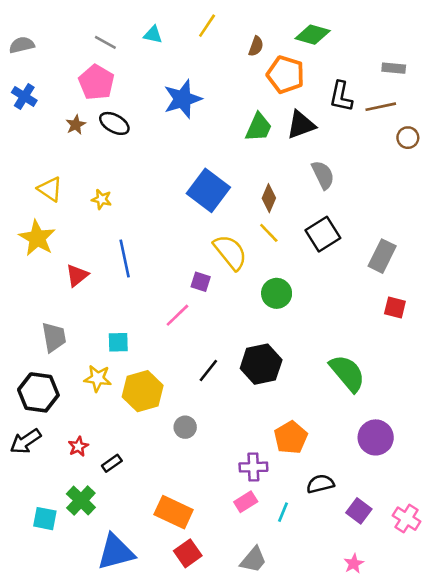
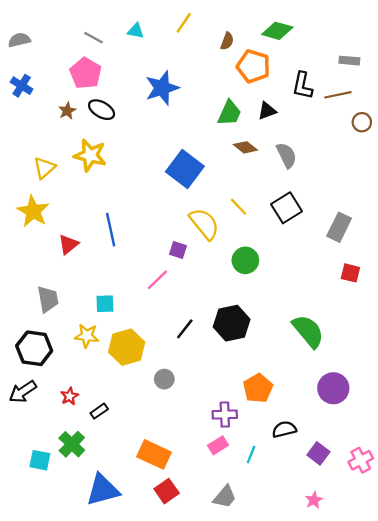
black triangle: (301, 125) -> (267, 111), size x0.7
yellow triangle: (50, 189) -> (44, 168), turned 45
brown diamond: (269, 198) -> (245, 147), moved, turned -75
yellow star: (102, 199) -> (90, 155), moved, size x1.8
pink cross: (407, 519) -> (361, 460), turned 30

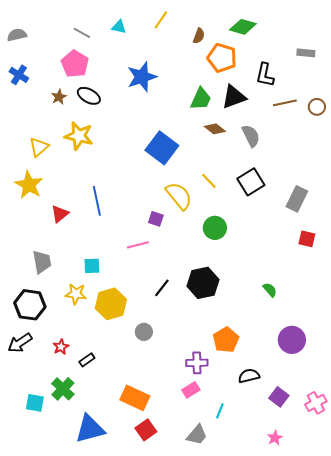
brown line: (338, 95) -> (285, 103), moved
black triangle: (267, 111) -> (234, 97), size x1.5
pink line: (157, 280) -> (138, 245), turned 30
green semicircle: (308, 331) -> (270, 290), size x0.5
cyan line: (251, 454) -> (220, 411), moved

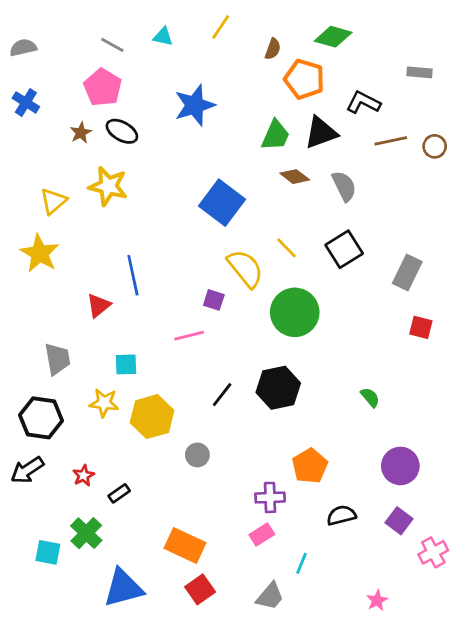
black L-shape: (265, 75) -> (363, 102), turned 105
red triangle: (60, 214) -> (99, 305), moved
green circle: (215, 228) -> (295, 312), size x1.5
purple square: (279, 397) -> (399, 521), moved

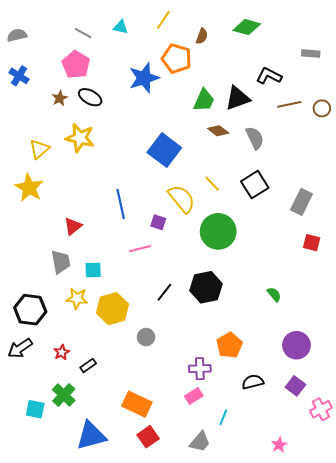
orange pentagon: (304, 79) -> (177, 59), moved
blue line: (133, 275) -> (121, 204), moved
gray trapezoid: (57, 359) -> (61, 262), moved

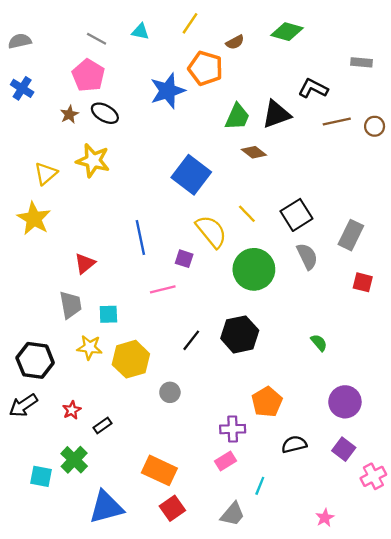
brown semicircle: (202, 36) -> (235, 42), turned 42
gray semicircle: (255, 138) -> (307, 256), moved

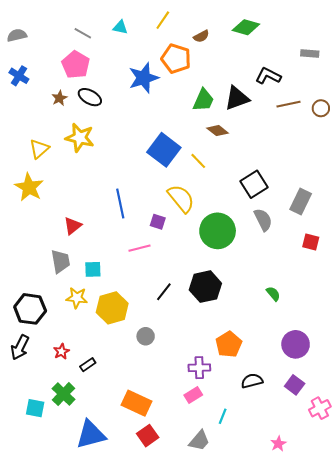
yellow line: (247, 214) -> (198, 161), moved
black arrow: (23, 405) -> (20, 347), turned -30

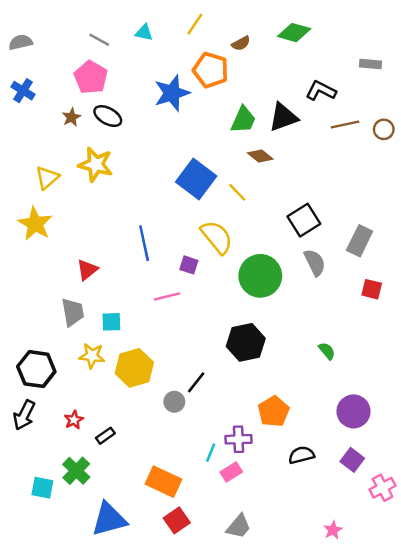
black line: (164, 292) -> (196, 382), moved
cyan line: (223, 416) -> (211, 453), moved

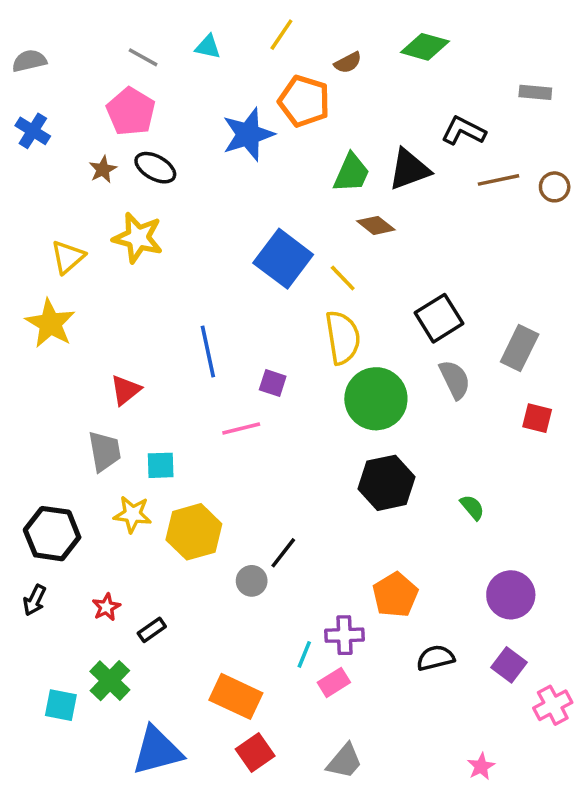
yellow semicircle: (217, 237) -> (343, 337), moved, turned 30
black hexagon: (246, 342) -> (386, 483), moved
black arrow: (24, 415) -> (35, 600), size x0.7

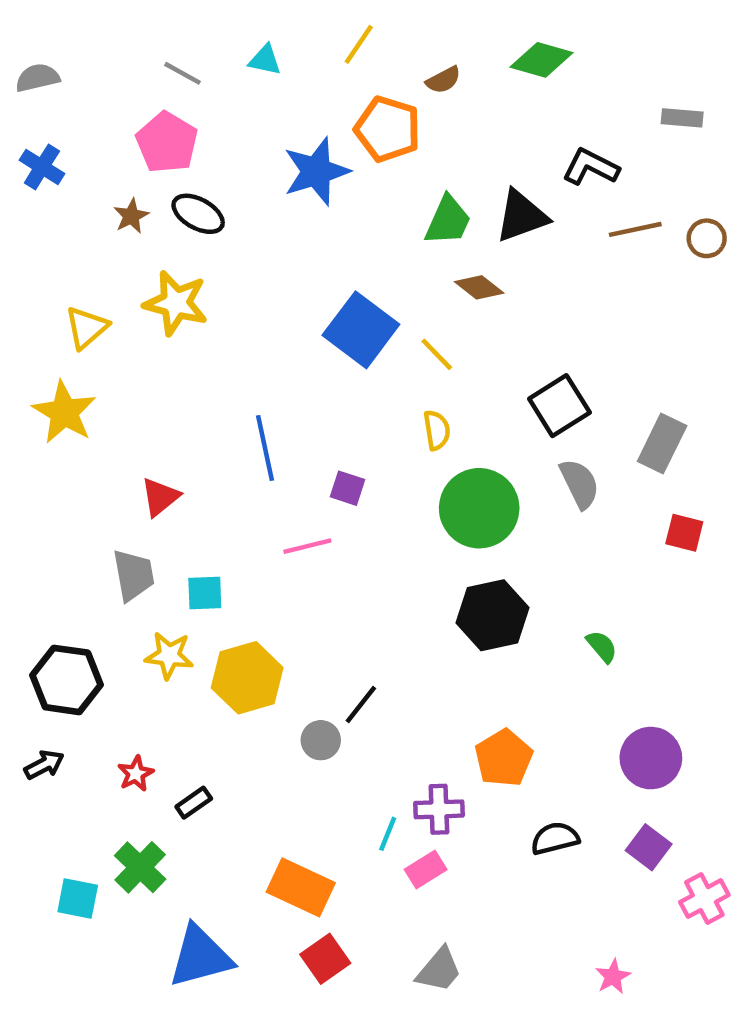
yellow semicircle: (343, 337) -> (437, 430), size x0.6
black arrow: (35, 600) -> (44, 765), turned -144

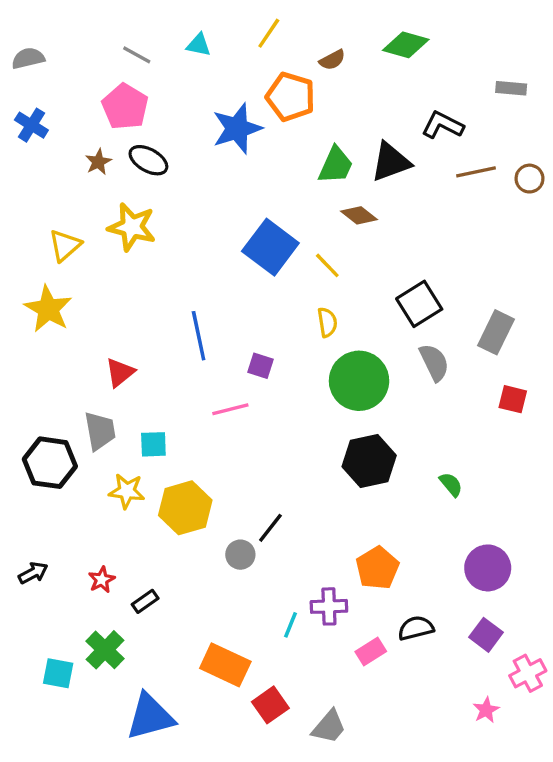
black hexagon: (67, 680) -> (50, 463), moved
pink rectangle: (426, 870) -> (371, 652), moved
red square: (325, 959) -> (270, 705), moved
pink star: (613, 977) -> (486, 710), moved

